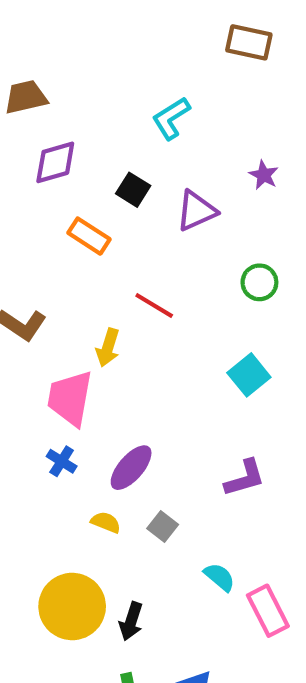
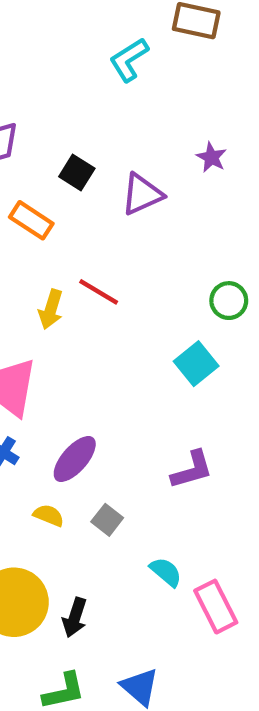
cyan L-shape: (171, 118) -> (129, 60), moved
green circle: (259, 282) -> (229, 301), moved
yellow arrow: (108, 348) -> (51, 309), moved

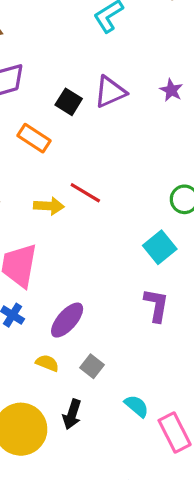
purple triangle: (142, 194) -> (110, 92), moved
yellow arrow: (51, 309) -> (49, 206), turned -104
purple L-shape: (192, 470) -> (156, 305), moved, turned -64
black arrow: (75, 617) -> (72, 414), moved

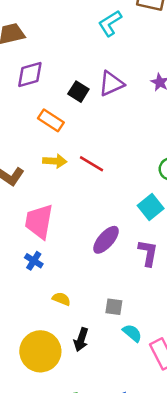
yellow arrow: (49, 206) -> (55, 161), moved
purple ellipse: (67, 320) -> (106, 240), moved
gray square: (92, 366) -> (114, 307), moved, turned -30

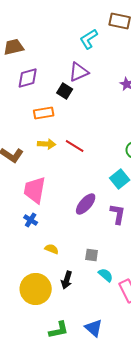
purple triangle: (111, 84) -> (79, 72), moved
orange rectangle: (51, 120) -> (44, 113), turned -42

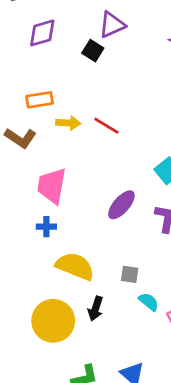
orange rectangle: (44, 113) -> (40, 100), moved
blue cross: (31, 220) -> (46, 227), turned -32
yellow semicircle: (52, 249) -> (75, 266), size x2.0

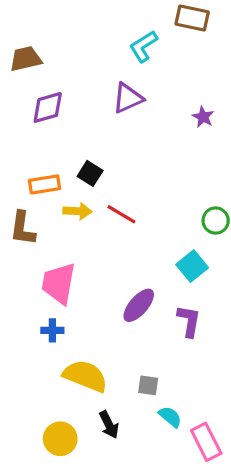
black square: (93, 51) -> (90, 173), moved
brown L-shape: (20, 138) -> (23, 228), turned 64
black arrow: (96, 309) -> (109, 425), turned -45
yellow circle: (53, 321) -> (60, 439), size x0.7

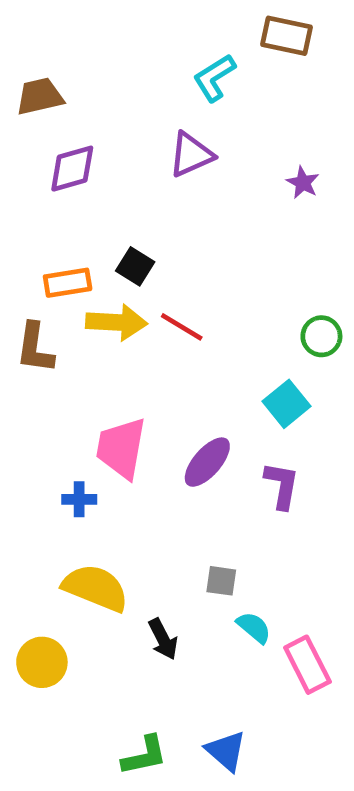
yellow arrow: (77, 211) -> (116, 322), size x1.4
pink trapezoid: (59, 283) -> (121, 448), moved
yellow semicircle: (85, 376) -> (96, 588), moved
yellow circle: (60, 439) -> (42, 662), moved

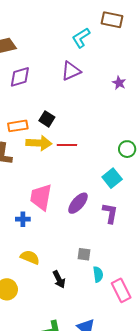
red line: (182, 327) -> (67, 145), turned -30
yellow semicircle: (96, 588) -> (30, 257), size x0.7
cyan semicircle: (254, 627) -> (98, 274), turned 42

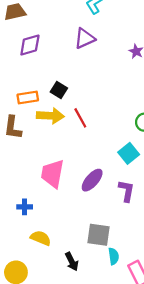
red line: (67, 145) -> (80, 118), turned 60
blue cross: (23, 219) -> (25, 207), moved
gray square: (84, 254) -> (99, 235), size x1.6

